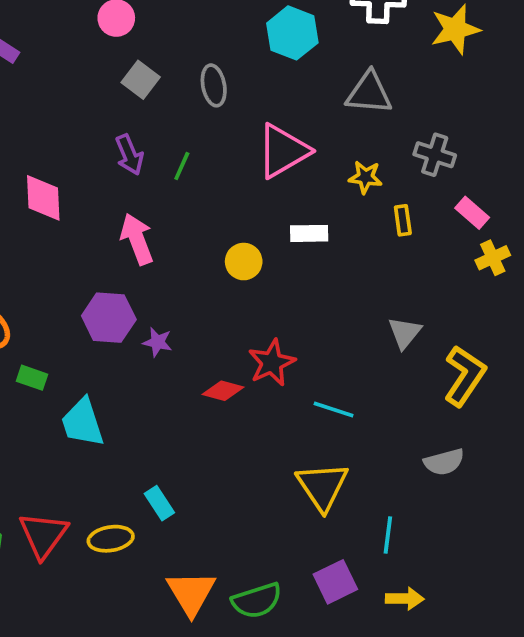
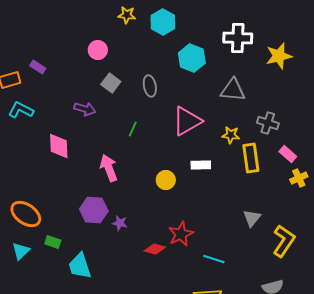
purple arrow: (129, 155) -> (85, 109), moved, turned -50
yellow rectangle: (403, 220) -> (251, 158), size x1.8

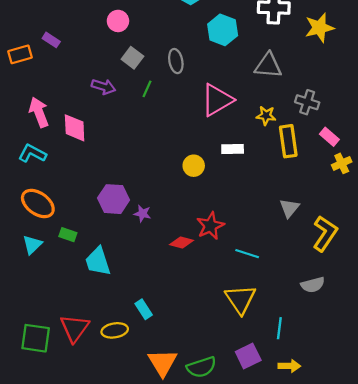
cyan L-shape: (21, 110) -> (32, 153), moved
green line: (133, 129) -> (147, 89), moved
pink arrow: (109, 168) -> (39, 112), moved

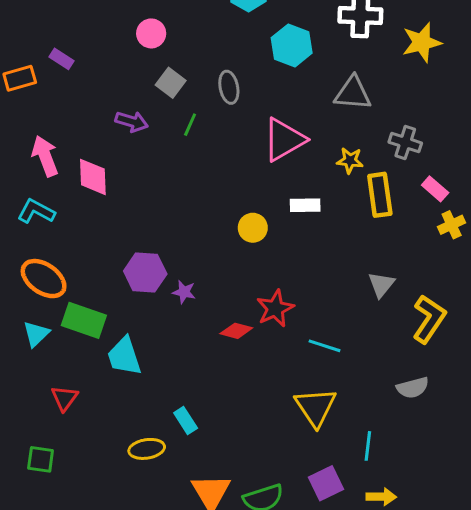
green rectangle: (68, 235) -> (84, 320), size x1.8
red triangle: (75, 328) -> (64, 398), moved, size x0.7
green square: (36, 338) -> (41, 459), size x0.7

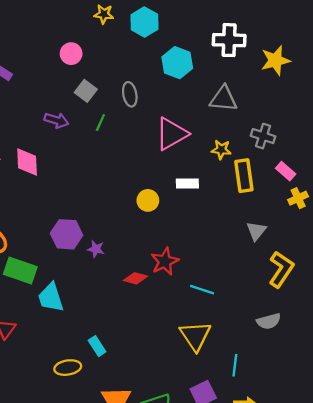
gray triangle: (381, 285) -> (256, 231), moved

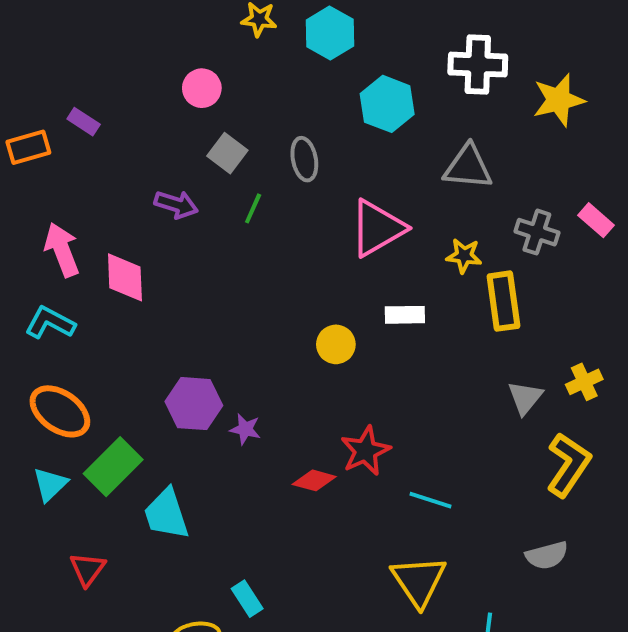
pink rectangle: (286, 171) -> (596, 220), moved
yellow cross: (298, 198) -> (584, 382), moved
green rectangle: (20, 270) -> (113, 467), turned -64

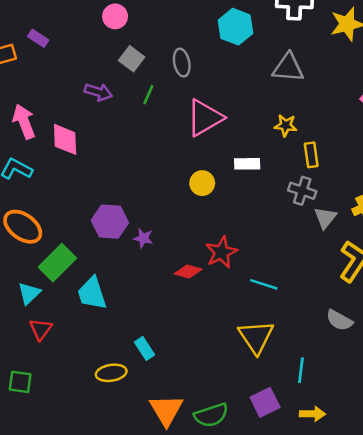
pink triangle: (377, 228) -> (205, 118), moved
gray cross: (537, 232) -> (302, 191), moved
yellow rectangle: (503, 301) -> (311, 155), size x0.7
cyan triangle: (50, 484) -> (29, 293), moved
gray semicircle: (547, 555) -> (339, 320), turned 44

